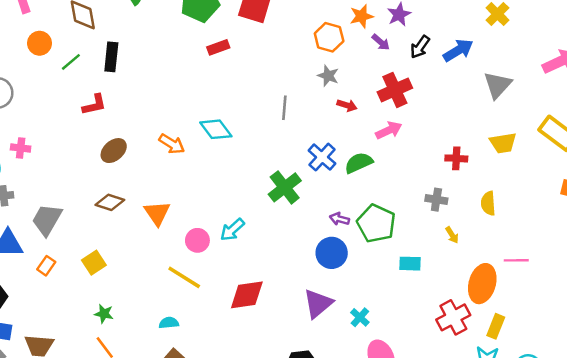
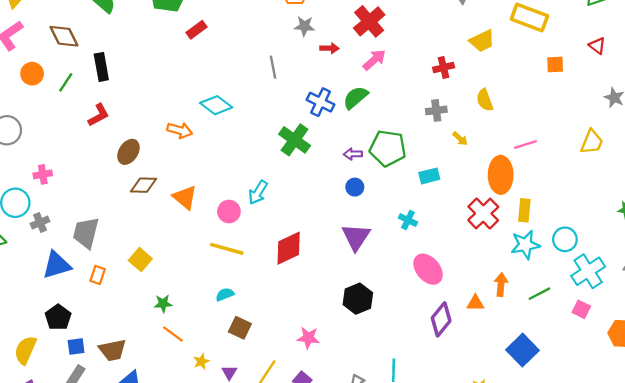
brown diamond: (110, 202) -> (144, 185), moved
blue circle: (332, 253) -> (355, 187), size x0.6
cyan cross: (360, 317) -> (408, 220), moved

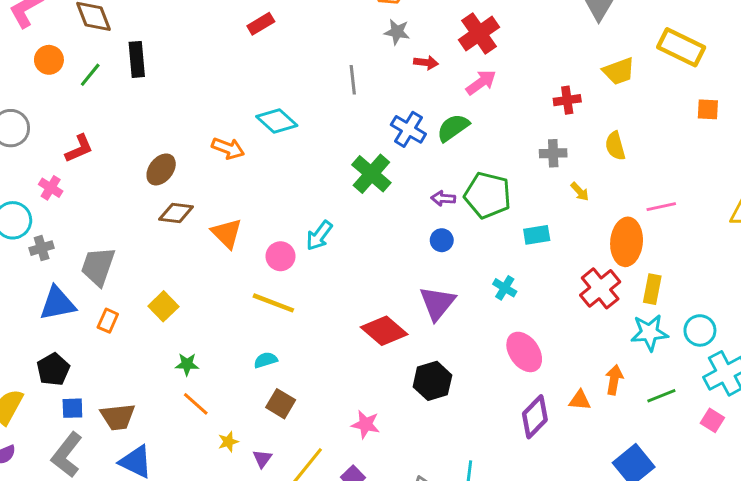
red L-shape: (99, 115) -> (79, 149), moved
pink cross: (43, 174) -> (51, 188), turned 36
red diamond: (289, 248) -> (384, 331), moved, turned 60

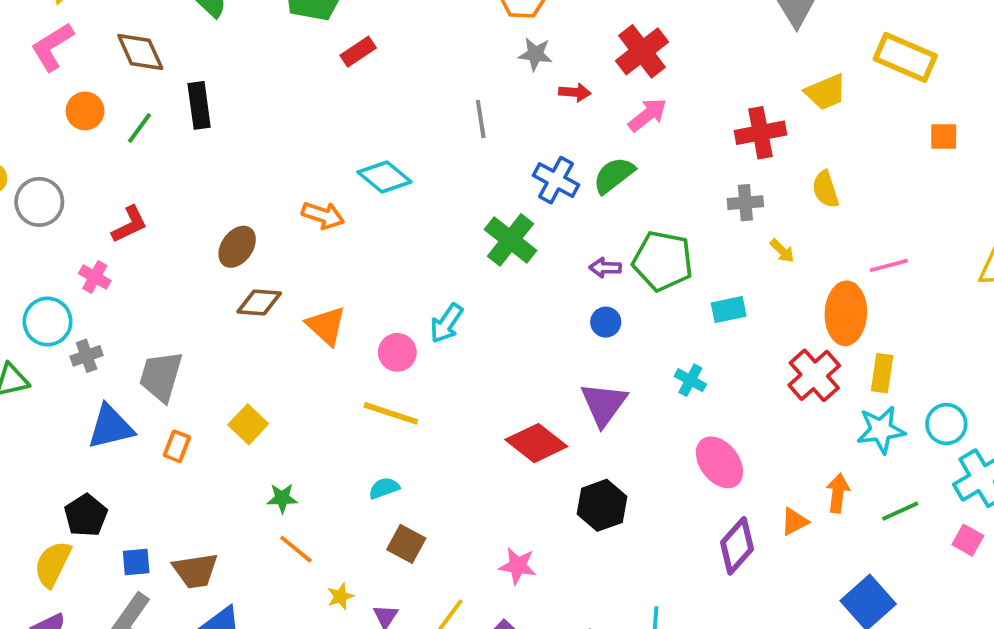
red cross: (567, 100) -> (760, 133), size x1.4
black pentagon: (53, 369) -> (86, 515), moved
orange triangle: (580, 400) -> (794, 522), turned -30

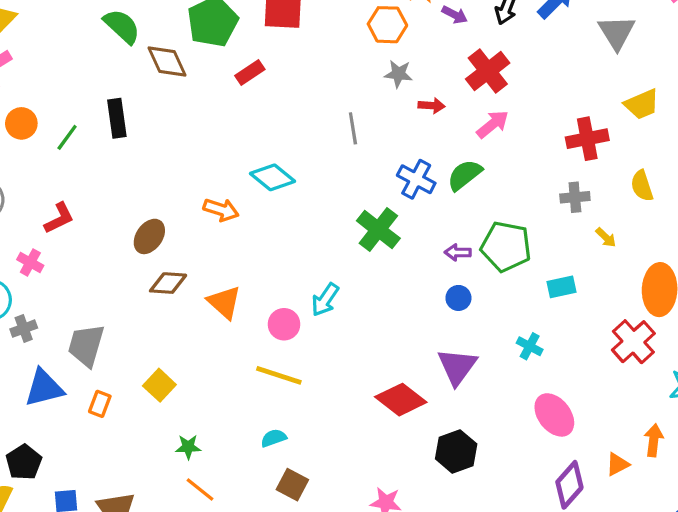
brown diamond: (140, 52) -> (167, 62), moved

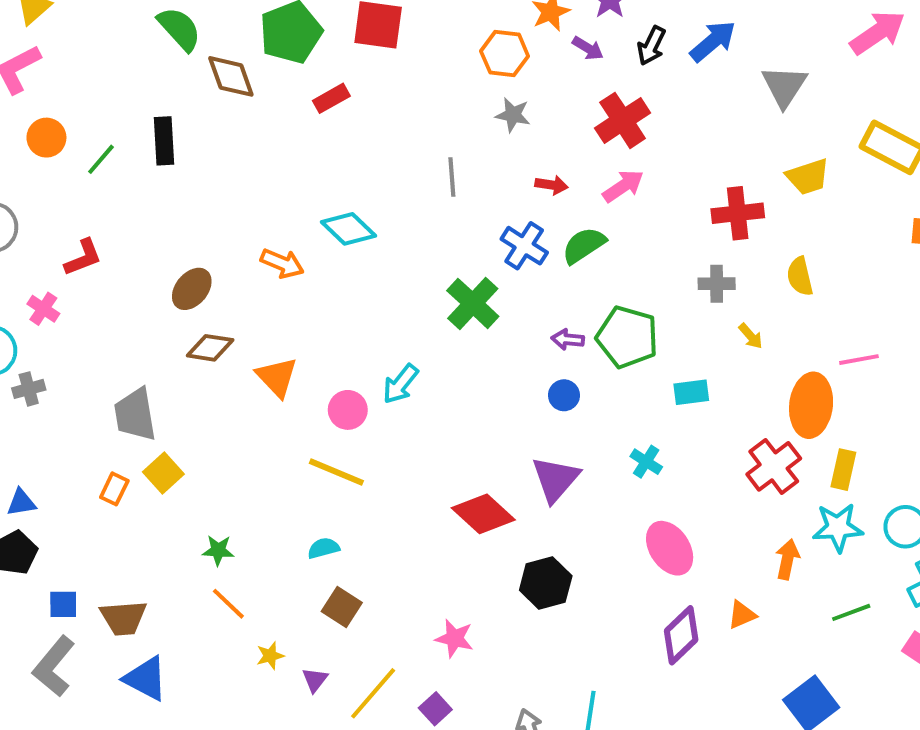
red arrow: (432, 106) -> (552, 185), moved
gray trapezoid: (86, 345) -> (135, 414), moved, turned -30
yellow square: (159, 385) -> (163, 473), moved
blue triangle: (44, 388) -> (21, 503), moved, size x0.6
orange arrow: (654, 440) -> (787, 559), moved

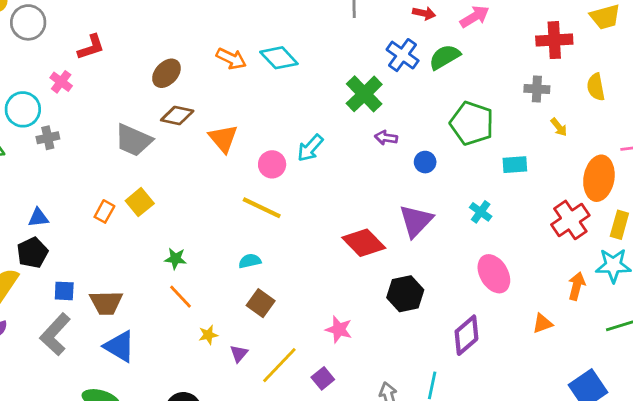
cyan diamond: (348, 229) -> (279, 58), moved
purple arrow: (568, 339) -> (386, 138), moved
gray trapezoid: (135, 414) -> (133, 140), moved, turned -60
purple diamond: (681, 635) -> (466, 335), moved

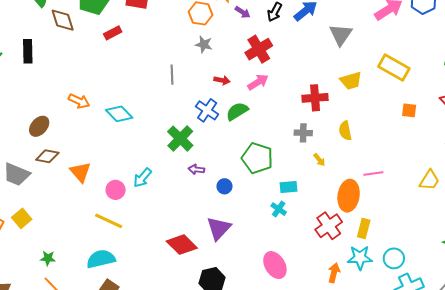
orange arrow: (231, 59) -> (79, 101), moved
cyan cross: (481, 212) -> (279, 209), moved
cyan semicircle: (250, 261) -> (101, 259), size x1.8

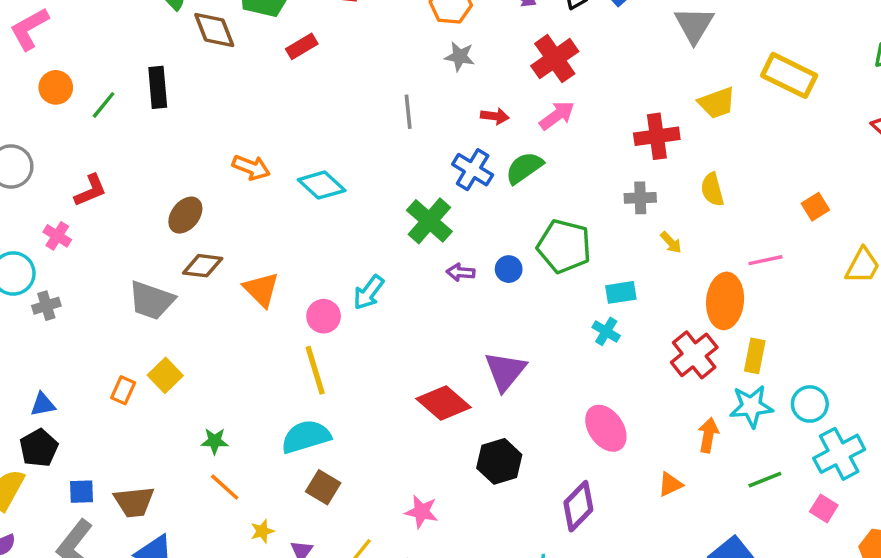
orange square: (409, 110) -> (815, 207), moved, turned -35
blue circle: (224, 186) -> (509, 269), moved
yellow line: (109, 221) -> (315, 370), turned 52

